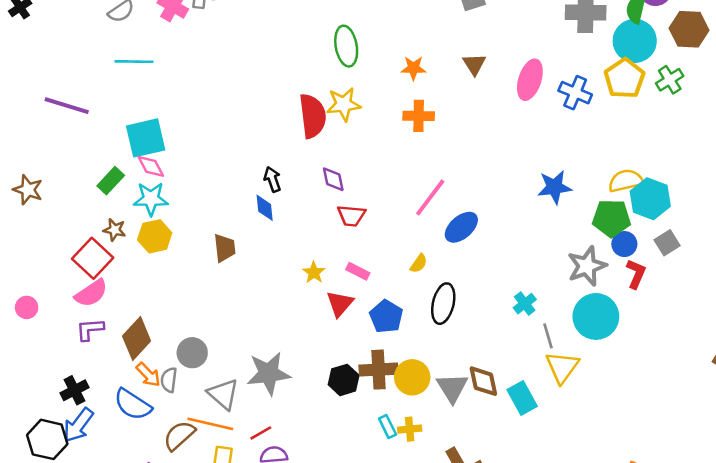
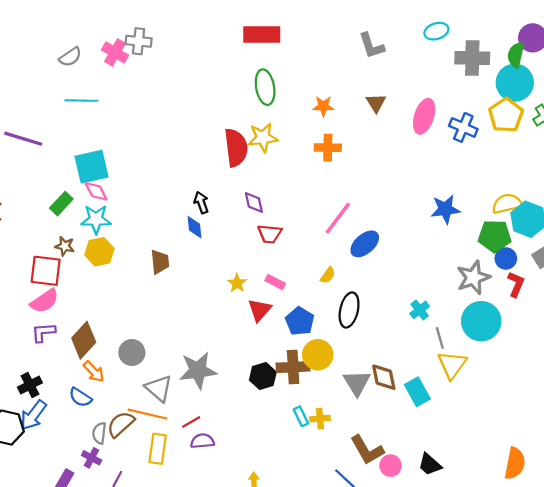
red square: (93, 258) -> (46, 271), turned -36
yellow circle: (412, 377) -> (318, 355), moved
gray semicircle: (169, 380) -> (99, 433), moved
blue semicircle: (133, 404) -> (80, 397), size x0.7

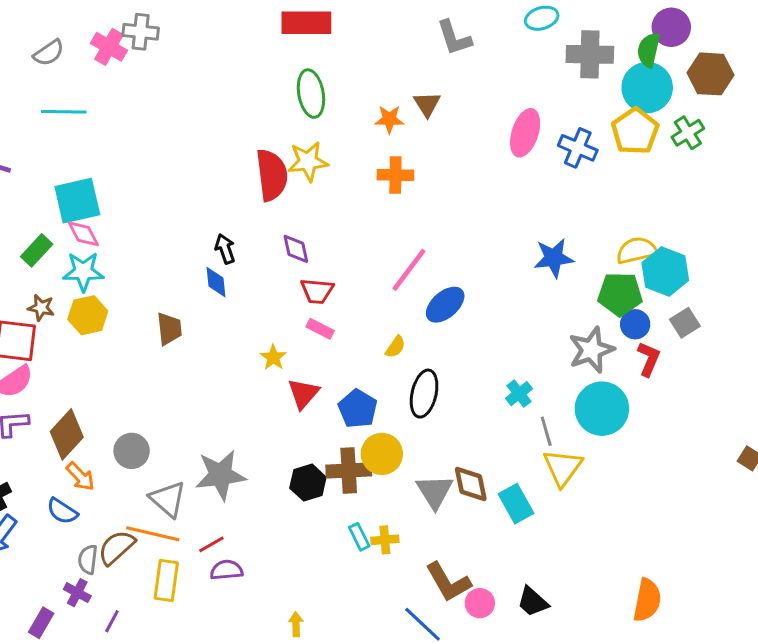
brown triangle: (376, 103) -> (427, 104), moved
pink rectangle: (275, 282) -> (320, 329), moved

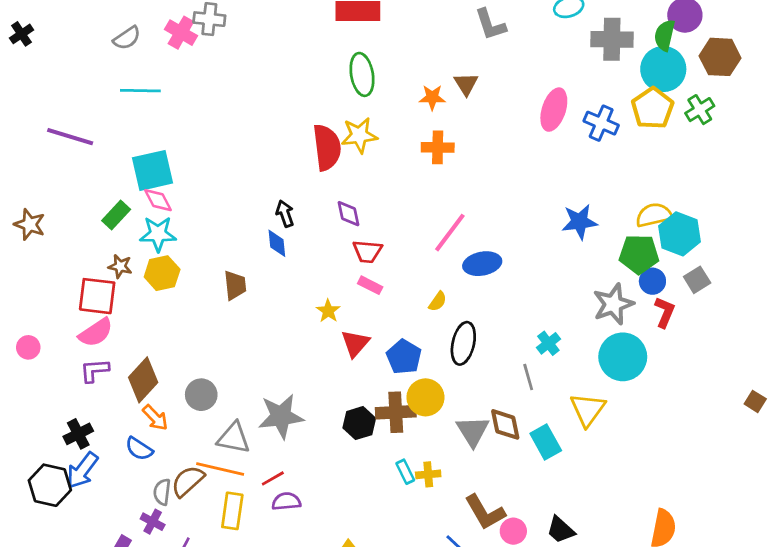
blue ellipse: (445, 305) -> (482, 264), turned 30
gray line: (546, 431) -> (528, 377), moved
gray triangle: (168, 499) -> (234, 438), turned -30

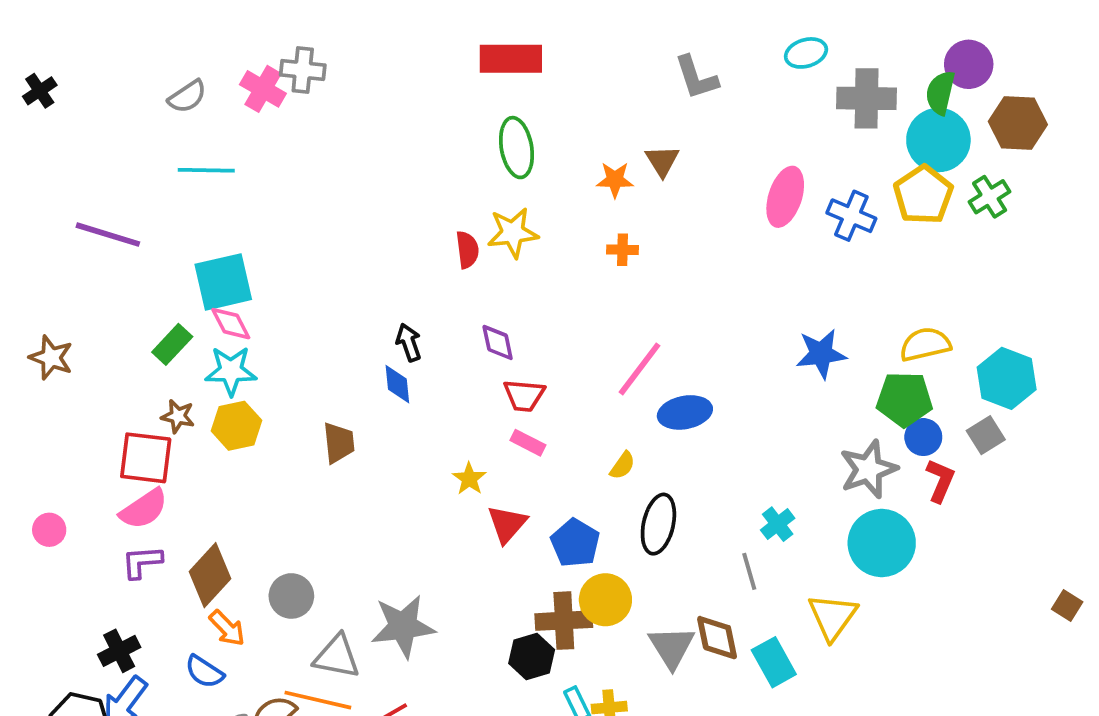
red semicircle: (327, 147) -> (467, 250), size x0.6
orange cross: (438, 147) -> (622, 250), size x0.7
cyan hexagon: (679, 234) -> (1007, 378), moved
black hexagon: (359, 423) -> (532, 657), moved

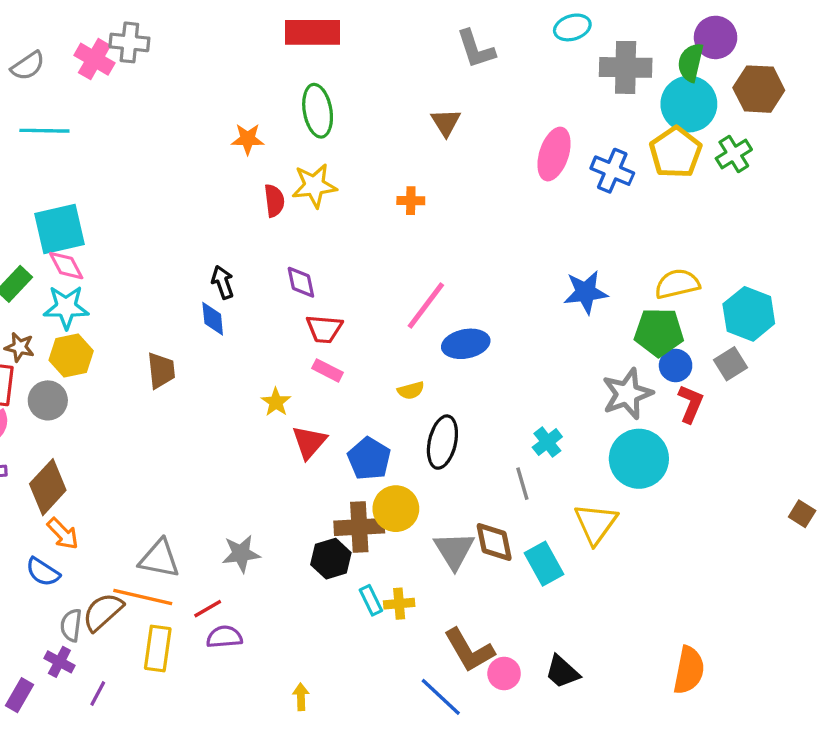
orange star: (615, 180) -> (248, 139), moved
yellow semicircle: (622, 465) -> (411, 390), turned 40
gray circle: (291, 596) -> (48, 400), moved
gray star: (403, 626) -> (241, 554), moved, size x0.7

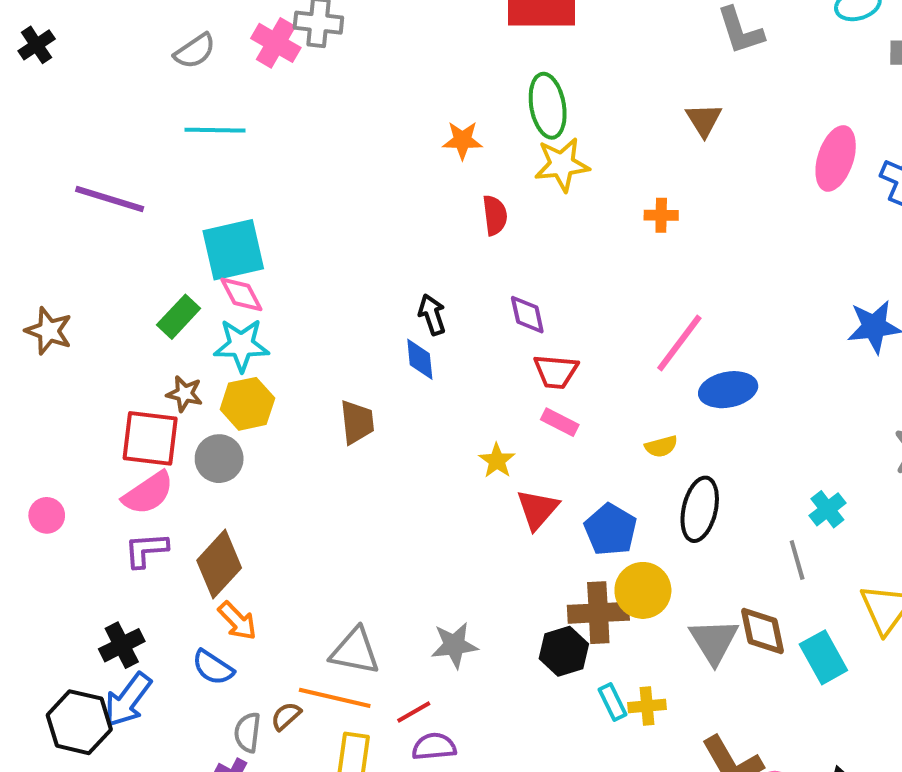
yellow star: (314, 186) -> (562, 165), moved
brown semicircle: (103, 612) -> (286, 716), size x0.6

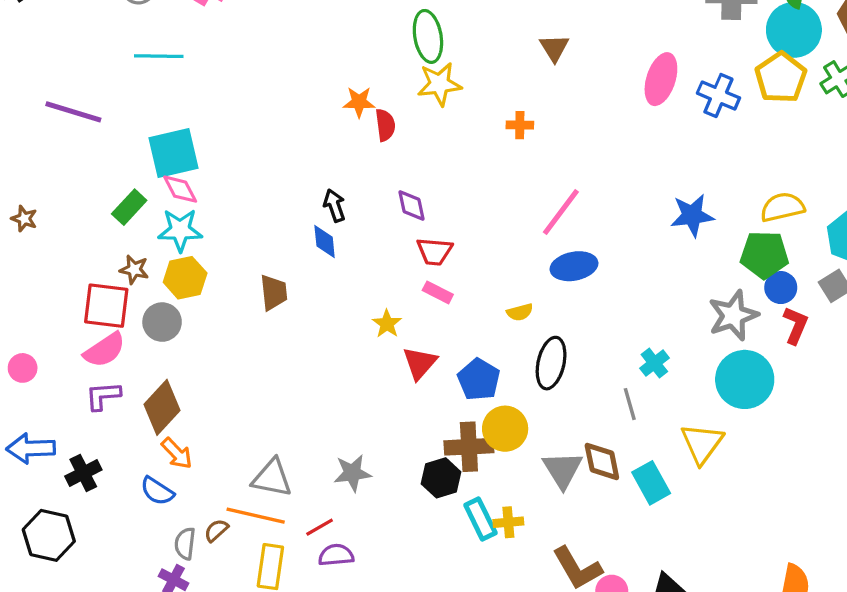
orange star: (462, 140) -> (359, 102), moved
brown star: (49, 331) -> (24, 219), size x0.7
pink line: (679, 343) -> (561, 212), moved
blue arrow: (128, 700) -> (31, 448), moved, turned 51
cyan rectangle: (613, 702) -> (480, 519), size x1.4

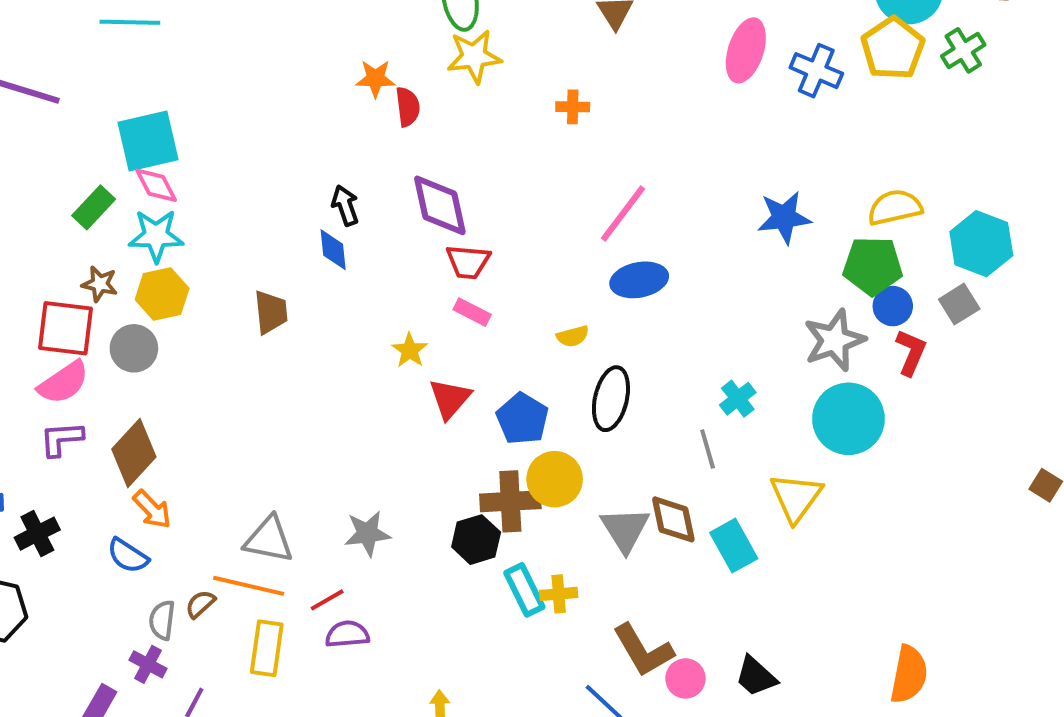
purple diamond: (412, 205) -> (440, 205), size x1.6

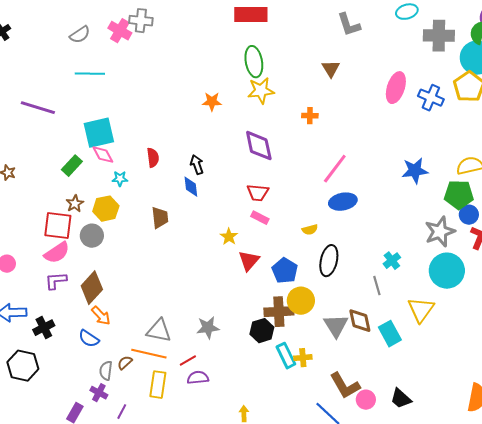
red semicircle: (408, 107) -> (153, 158), moved
purple diamond: (440, 205) -> (259, 146), moved
cyan star: (156, 236) -> (120, 179), moved, size x0.6
brown star: (100, 284) -> (75, 204), turned 30

